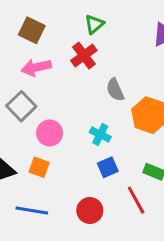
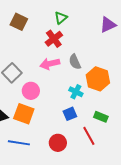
pink arrow: (36, 67) -> (50, 64), moved
cyan cross: (100, 134) -> (76, 92), moved
orange square: (39, 167) -> (24, 114), size x1.5

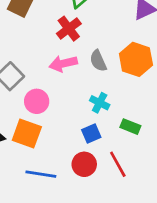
orange hexagon: (98, 79) -> (136, 59), moved
green rectangle: (101, 117) -> (130, 127), moved
blue line: (19, 143) -> (41, 174), moved
red circle: (58, 143) -> (84, 164), moved

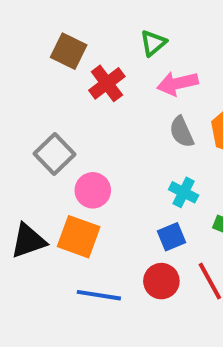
red cross: (69, 29) -> (107, 83), moved
pink arrow: (63, 64) -> (178, 83), moved

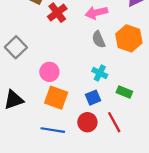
gray square: (54, 154) -> (16, 47), moved
orange square: (79, 237) -> (56, 98), moved

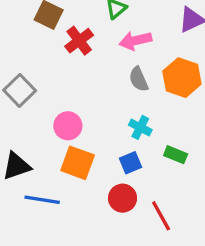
red line: (114, 122) -> (161, 216), moved
blue line: (53, 130) -> (42, 200), moved

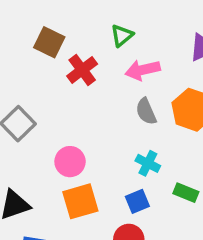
orange square: (78, 163) -> (80, 201), turned -36

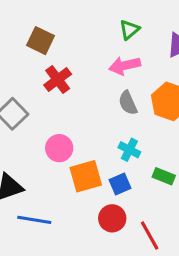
green triangle: (122, 35) -> (129, 30), moved
red cross: (82, 70) -> (58, 80), moved
orange square: (80, 201) -> (86, 176), moved

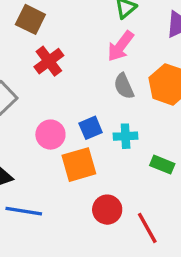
pink arrow: (125, 65) -> (121, 46), turned -40
cyan cross: (129, 150) -> (126, 136), turned -30
blue square: (120, 184) -> (91, 128), moved

